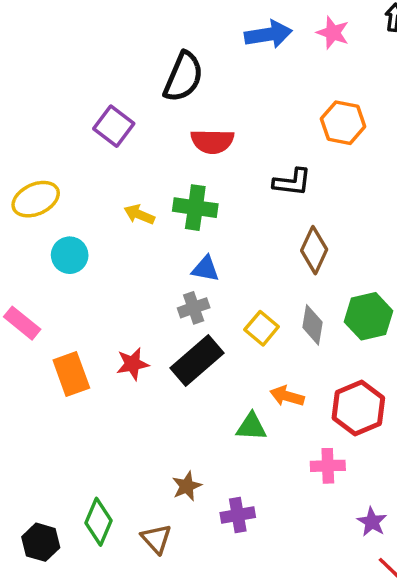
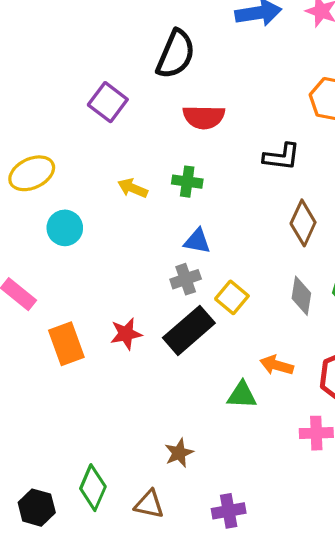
green cross: (195, 208) -> (187, 182), size x0.7
yellow square: (262, 328) -> (232, 297), moved
purple cross: (238, 515) -> (229, 511), moved
brown triangle: (156, 539) -> (149, 504), turned -36

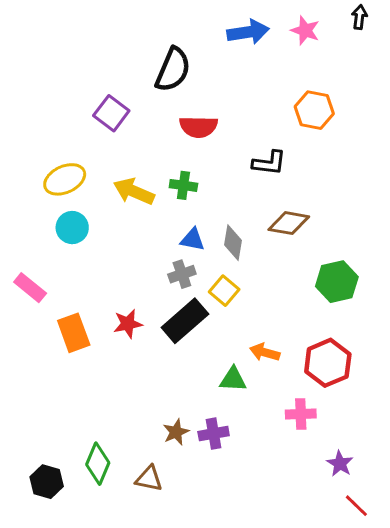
yellow ellipse: (32, 173) -> (65, 179), moved
yellow arrow: (133, 188) -> (134, 191), size x1.5
brown diamond: (303, 223) -> (289, 223), turned 75
gray diamond: (301, 296) -> (233, 243), moved
purple cross: (229, 511) -> (214, 434), moved

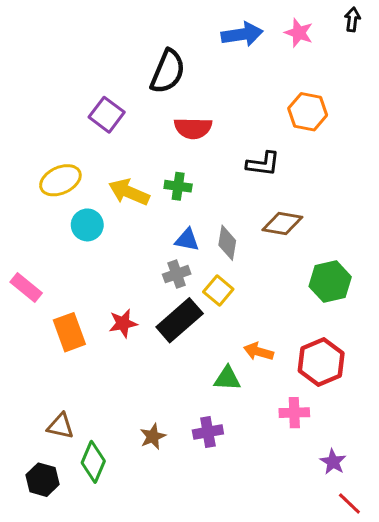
cyan circle: (72, 228) -> (87, 225), moved
brown star: (176, 432) -> (153, 436), moved
brown triangle: (149, 479) -> (60, 426), moved

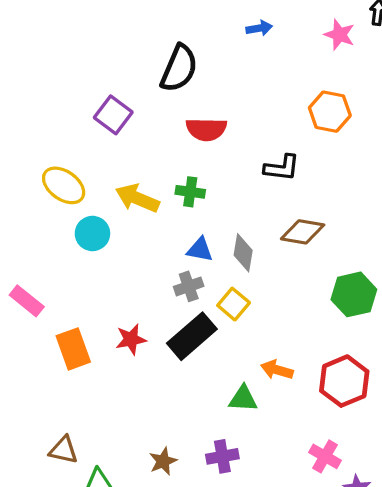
pink star: (299, 33) -> (339, 35), moved
blue arrow: (242, 34) -> (259, 28), size x0.6
yellow ellipse: (60, 180) -> (64, 185), turned 60
pink cross: (294, 413) -> (325, 456), moved, turned 32

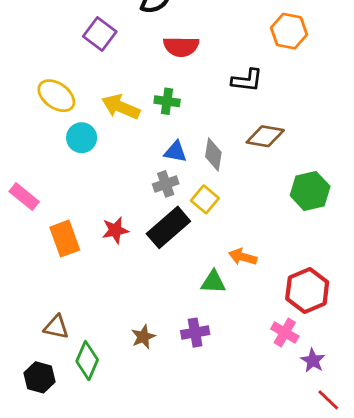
red hexagon: (344, 381) -> (307, 290), moved

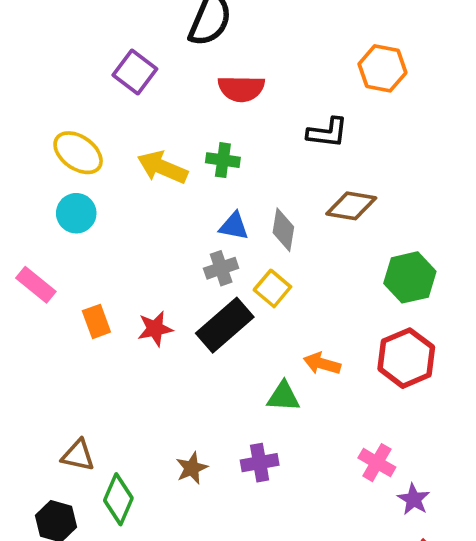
cyan circle: (82, 138) -> (76, 213), moved
orange rectangle: (65, 239) -> (96, 321), moved, size x0.7
red hexagon: (307, 290) -> (406, 358), moved

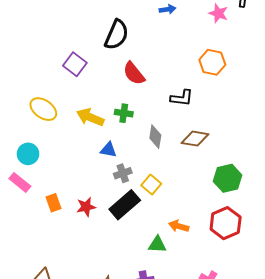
red semicircle: (241, 89) -> (134, 73), turned 50
cyan circle: (76, 213) -> (28, 154), moved
blue triangle: (234, 226) -> (108, 150), moved
gray diamond: (283, 230) -> (155, 137), moved

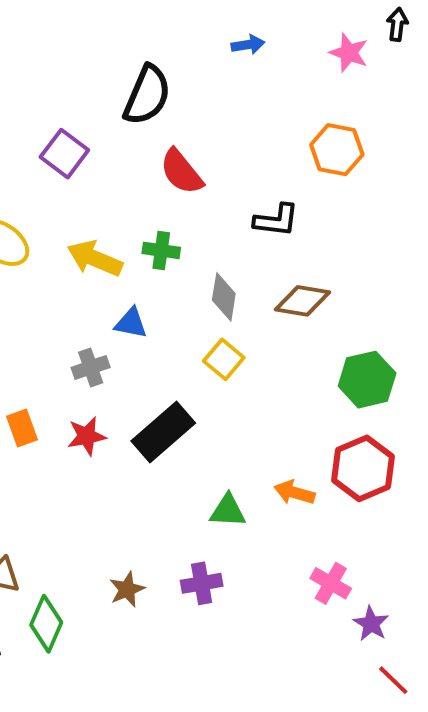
gray cross: (123, 173) -> (91, 367), moved
yellow square: (151, 184) -> (224, 359), moved
orange arrow: (179, 226) -> (294, 493), moved

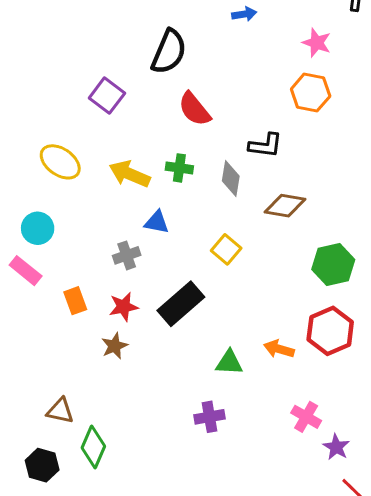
pink star: (349, 53) -> (317, 43), moved
gray diamond: (224, 297) -> (231, 178), moved
brown star: (127, 589) -> (115, 346), moved

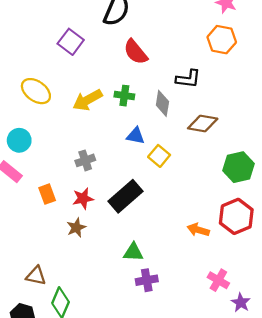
yellow arrow: (130, 174) -> (87, 100), turned -52
blue triangle: (157, 222) -> (136, 136), moved
green triangle: (229, 363) -> (133, 252), moved

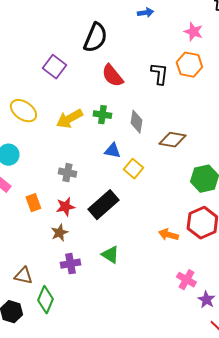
black L-shape: (188, 79) -> (159, 74), moved, turned -90
gray cross: (85, 160) -> (67, 173), turned 30
green triangle: (133, 252) -> (110, 255), turned 30
purple cross: (147, 280) -> (70, 264), moved

